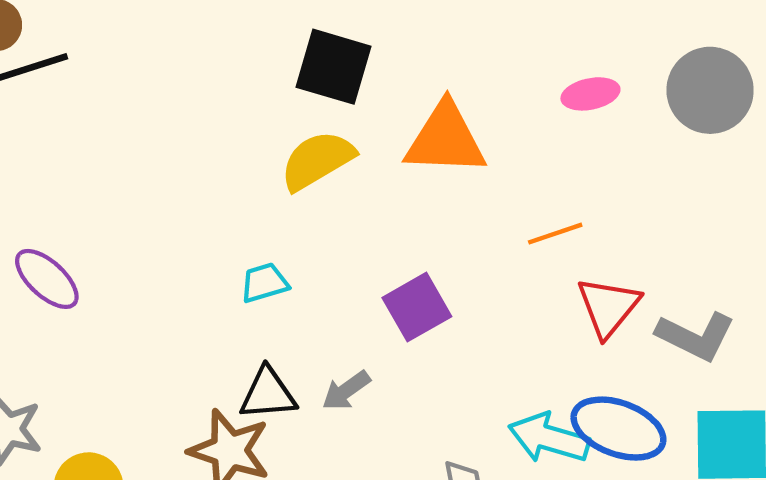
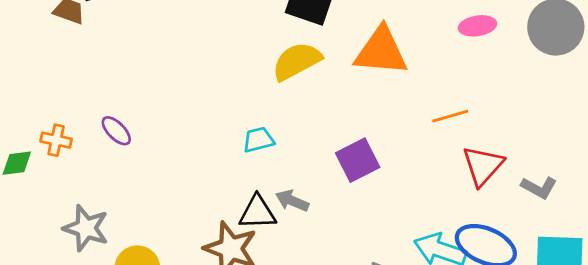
purple ellipse: (47, 279) -> (116, 131), size x0.7
gray L-shape: (696, 336) -> (539, 188), size x0.7
gray arrow: (346, 391) -> (292, 201), moved, turned 56

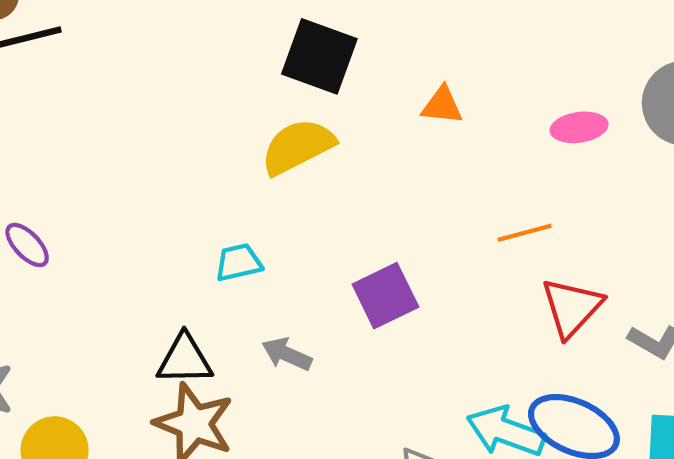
pink ellipse: (477, 26) -> (579, 127), moved
orange triangle: (381, 51) -> (442, 105), moved, size x0.5
black triangle: (257, 212) -> (185, 359), moved

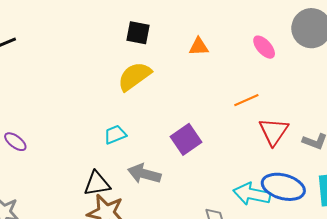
black square: (319, 56) -> (138, 33), size x0.7
pink ellipse: (579, 127) -> (264, 47), turned 65
gray arrow: (287, 354) -> (144, 174), size x1.4

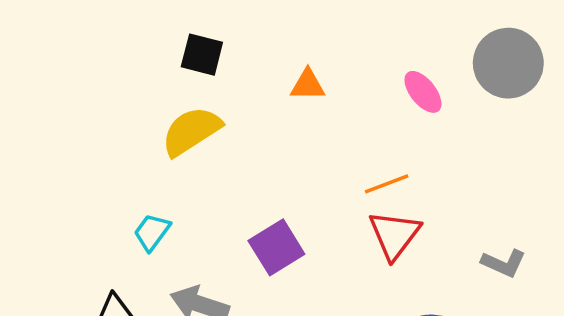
red triangle: (274, 132) -> (394, 235), moved
cyan trapezoid: (115, 135) -> (152, 232), turned -35

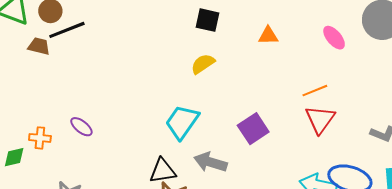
yellow semicircle: (191, 131) -> (203, 64), size x0.7
cyan trapezoid: (152, 232) -> (182, 122), size x1.6

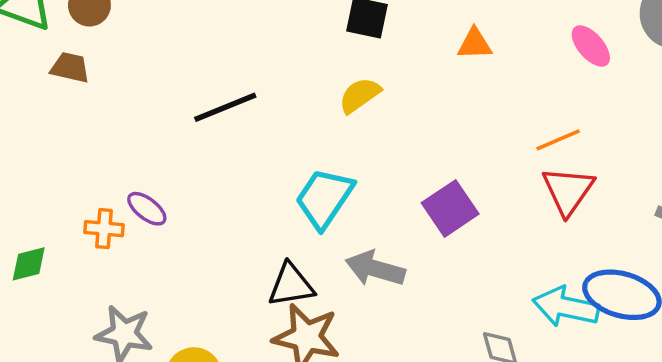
black line: (67, 30) -> (225, 107), moved
orange cross: (40, 138) -> (104, 229), moved

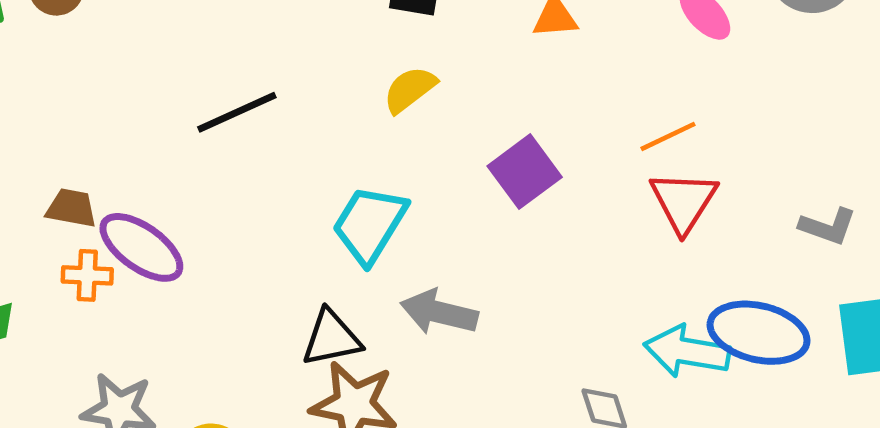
brown trapezoid: (70, 68) -> (71, 208), moved
purple square: (450, 208) -> (525, 172), moved
purple ellipse: (147, 209) -> (141, 247), size x1.6

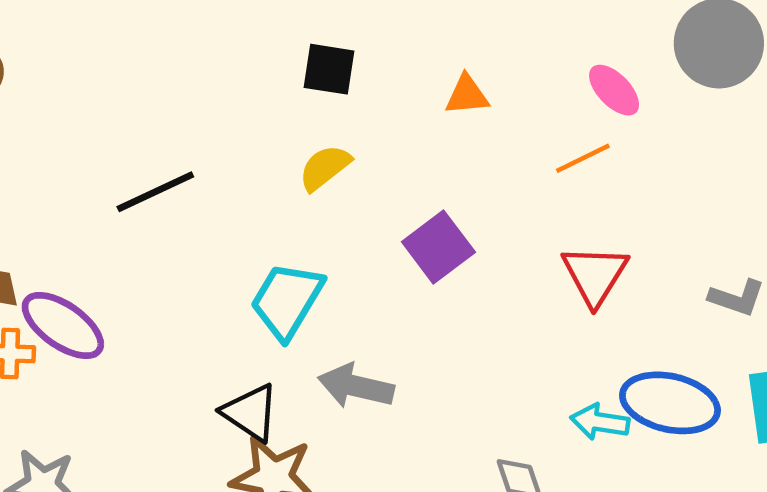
orange line: (668, 136) -> (583, 158), moved
black triangle: (331, 338) -> (250, 413), turned 46
cyan arrow: (687, 351) -> (600, 422), size x0.7

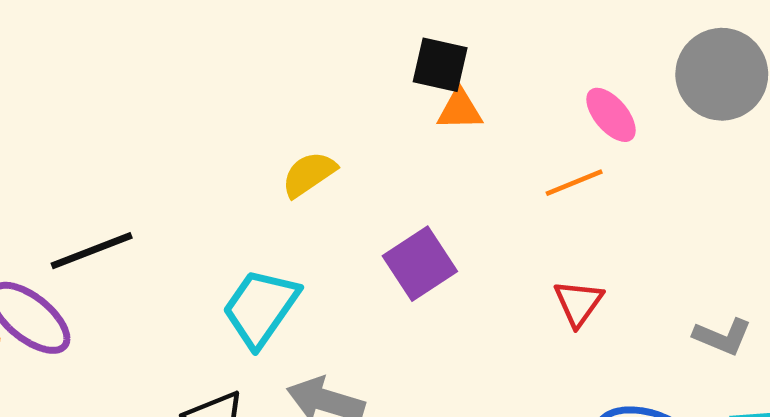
black square: (329, 69) -> (440, 65), moved
black line: (155, 192) -> (92, 251), moved
red triangle: (595, 275) -> (578, 303), size x0.7

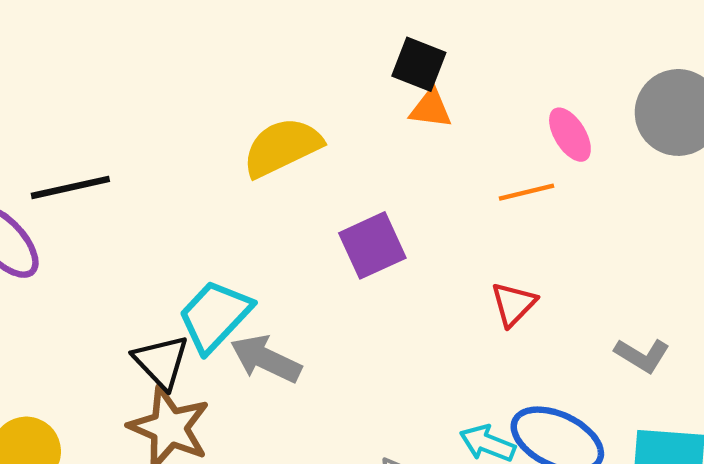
yellow semicircle: (309, 174) -> (282, 147), size x1.5
cyan trapezoid: (261, 308) -> (215, 316), moved

